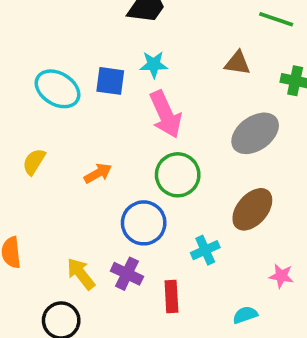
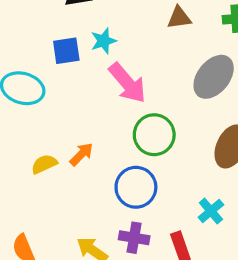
blue square: (110, 81) -> (66, 51), moved
yellow semicircle: (34, 162) -> (44, 164), moved, turned 50
cyan cross: (205, 250) -> (211, 211), moved

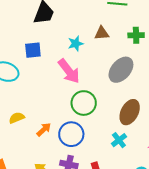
cyan star: (104, 41) -> (76, 43), moved
orange arrow: (81, 154) -> (44, 130), moved
cyan cross: (211, 211) -> (119, 140), moved

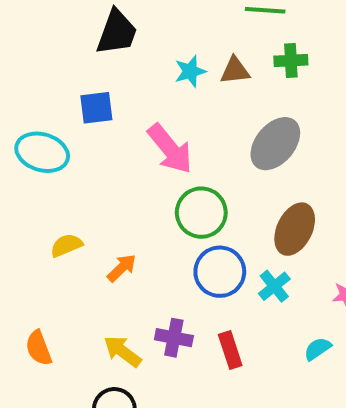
green cross: (136, 35) -> (291, 61), moved
cyan star: (76, 43) -> (190, 71), moved
blue circle: (71, 134) -> (220, 272), moved

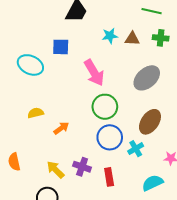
cyan semicircle: (318, 349) -> (152, 183), size x1.5

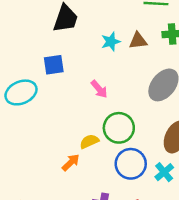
cyan ellipse: (30, 65) -> (21, 92), turned -40
pink arrow: (94, 73) -> (99, 89), size x0.6
yellow semicircle: (36, 113) -> (89, 141), moved

